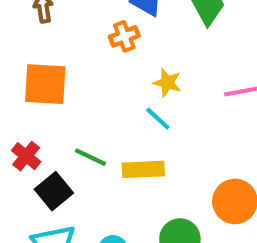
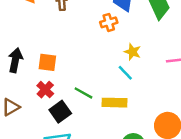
orange square: (45, 84) -> (47, 62), moved, size x0.7

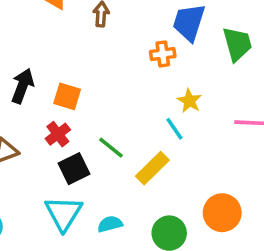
yellow rectangle: (114, 103) -> (152, 168), turned -55

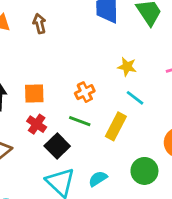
orange cross: (163, 54) -> (85, 92), moved
cyan line: (174, 129) -> (135, 98), moved

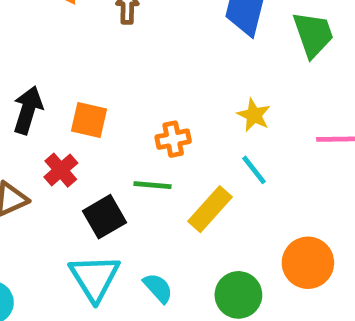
green line: (80, 121) -> (153, 185), turned -30
red cross: (37, 124) -> (61, 170), moved
cyan semicircle: (98, 179) -> (158, 288), turned 66

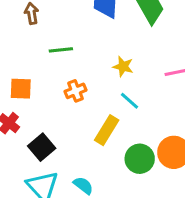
green line: (153, 185) -> (61, 50), moved
green circle: (238, 295) -> (140, 159), moved

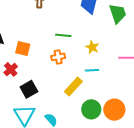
green line: (61, 50) -> (63, 35), moved
cyan line: (129, 101) -> (92, 70), turned -56

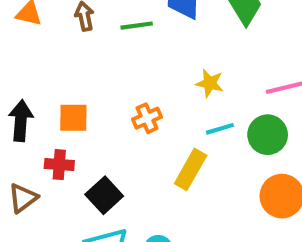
green line: (63, 35) -> (137, 26), moved
red cross: (11, 69) -> (59, 165), turned -32
green circle: (91, 109) -> (268, 135), moved

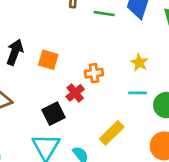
red cross: (59, 165) -> (75, 93), moved, turned 30
yellow rectangle: (191, 169) -> (112, 133), moved

